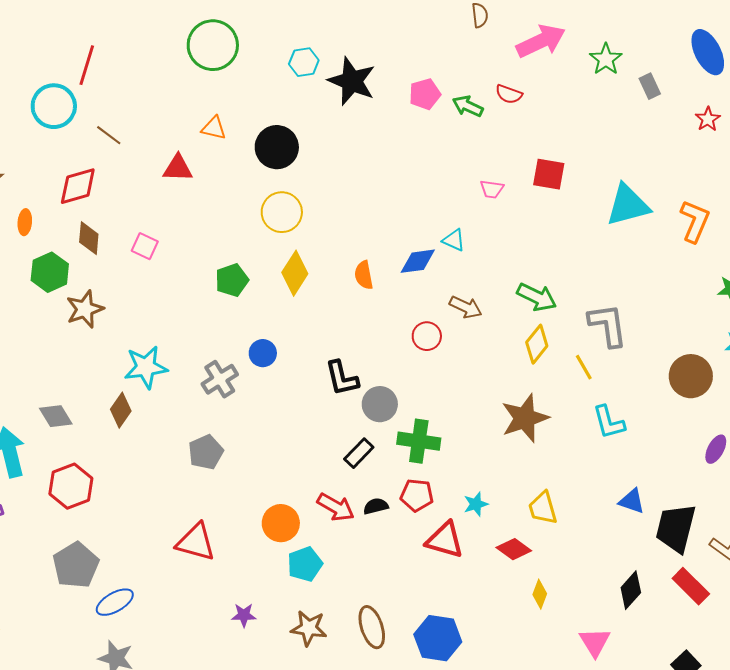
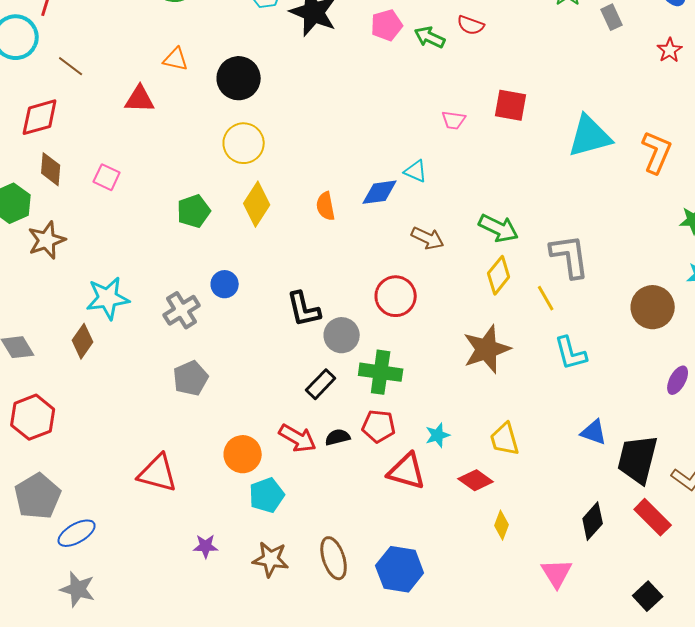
red circle: (427, 336) -> (396, 296), moved, size x1.4
gray pentagon: (206, 452) -> (191, 378), moved

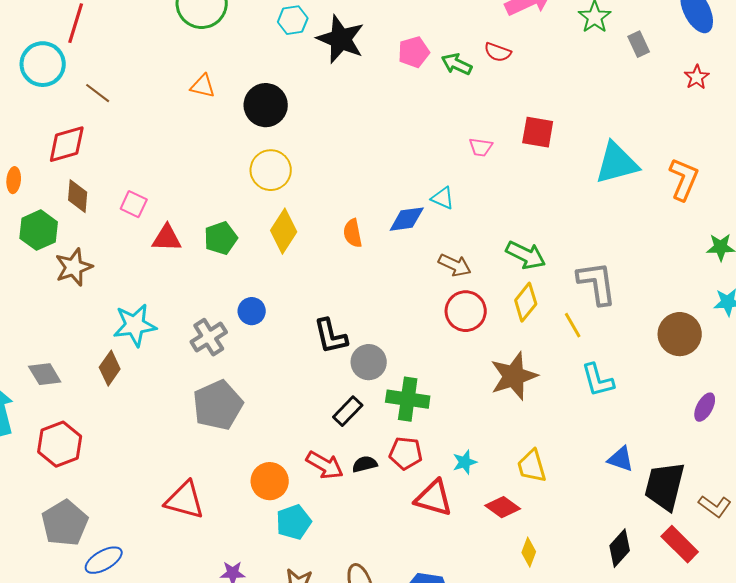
red triangle: (140, 99) -> (167, 238), moved
red circle: (396, 296) -> (466, 311), moved
gray pentagon: (191, 378) -> (218, 405), size x1.4

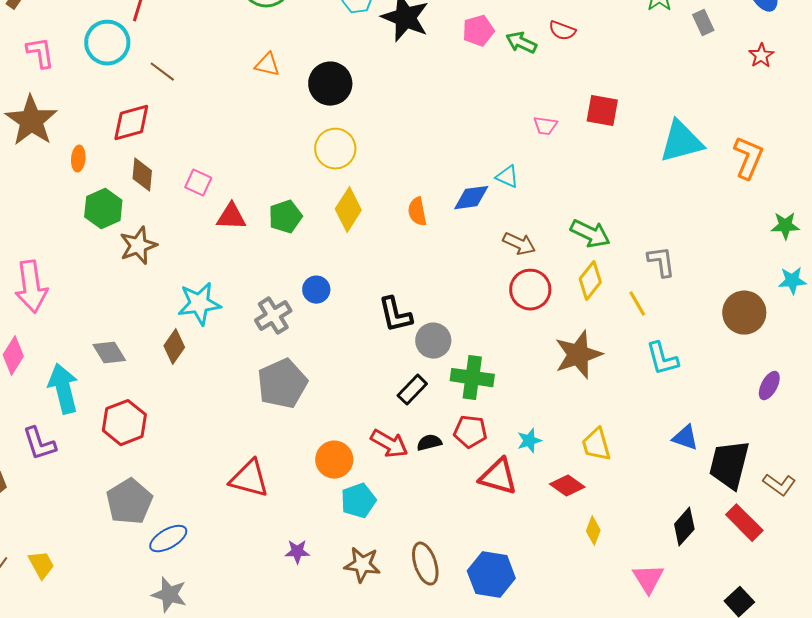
gray L-shape: (597, 283) -> (661, 262), size x0.7

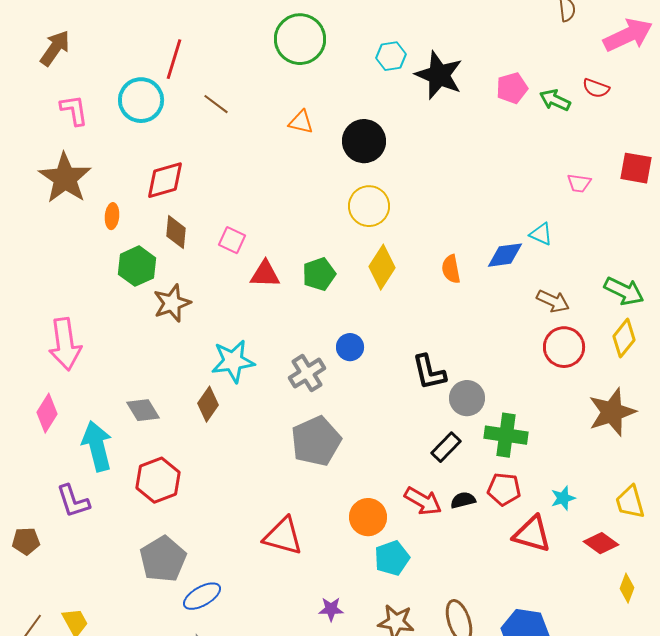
brown line: (162, 72) -> (216, 104), moved

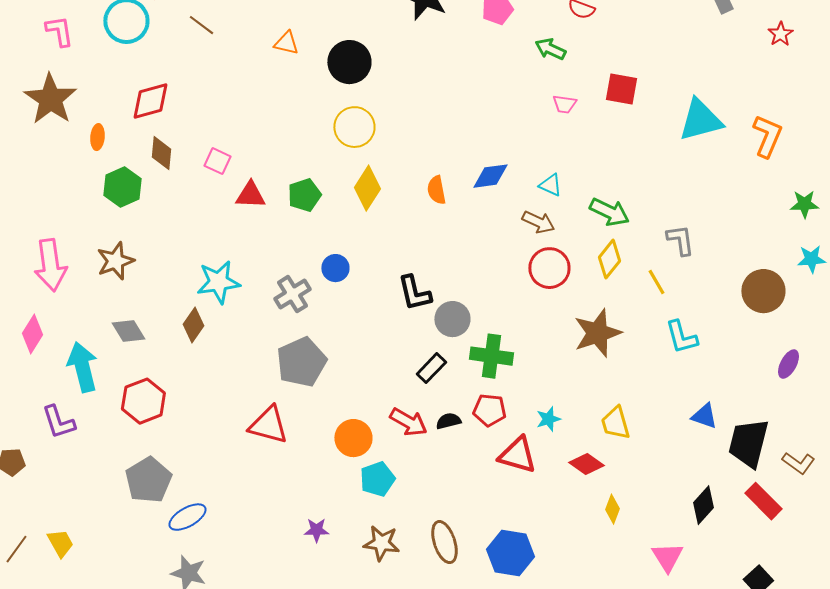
green arrow: (555, 100) -> (550, 49), moved
cyan triangle: (541, 234) -> (550, 185), moved
brown star: (172, 303) -> (115, 261), moved
red triangle: (283, 536) -> (268, 425), moved

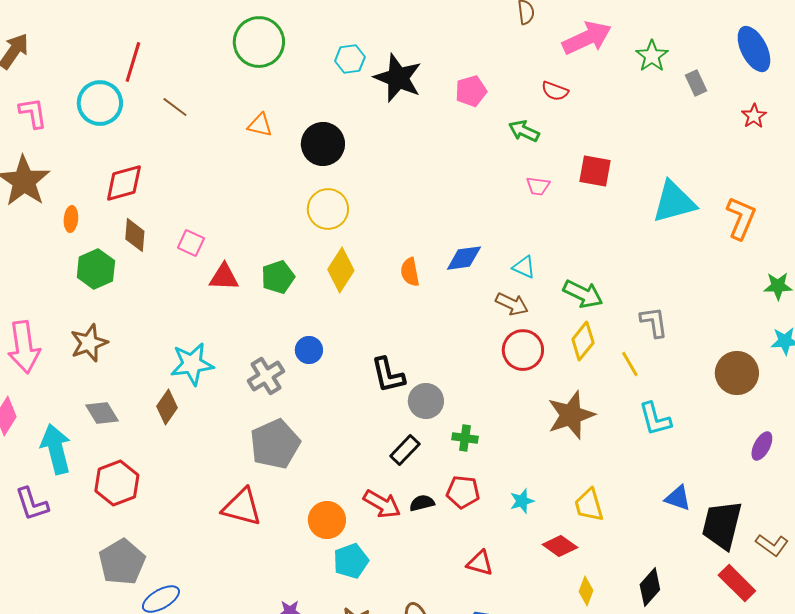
green cross: (491, 356) -> (465, 438), size x0.6
red triangle: (517, 455) -> (480, 563), moved, size x0.7
black diamond: (703, 505) -> (650, 587), moved

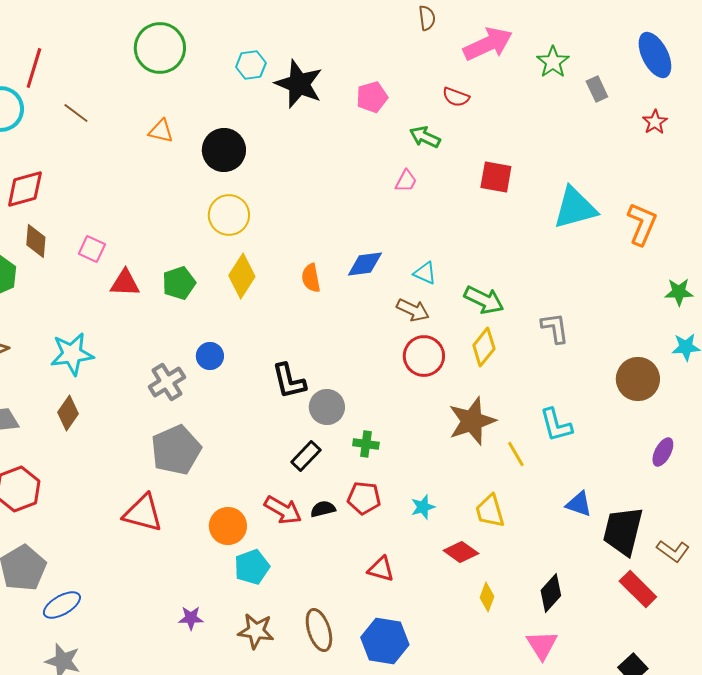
pink trapezoid: (538, 186) -> (406, 181), moved, turned -70
cyan star: (192, 364) -> (72, 354), moved
yellow line: (630, 364) -> (516, 454), moved

